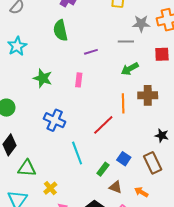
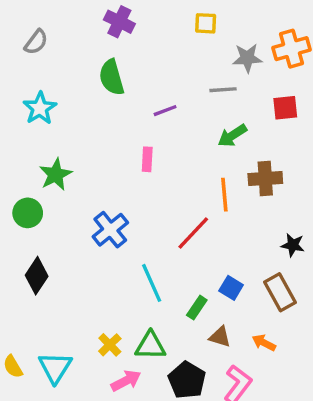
green star: (43, 78) -> (55, 174), moved, turned 30
blue cross: (55, 120) -> (110, 230), turned 30
green triangle: (27, 168) -> (150, 346), moved

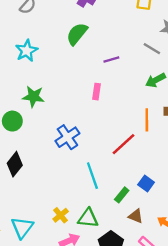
green semicircle: (112, 77) -> (77, 34), turned 50
gray line: (223, 90) -> (152, 49), turned 30
green star: (55, 174) -> (33, 97), turned 30

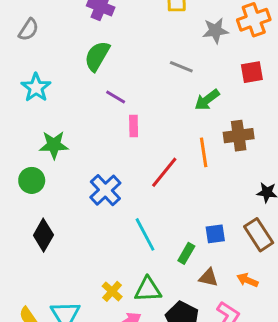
gray line: (152, 49) -> (181, 67), moved
purple line: (111, 59) -> (116, 97), moved, turned 56
red line: (123, 144) -> (164, 172), moved
blue square: (146, 184) -> (215, 234), turned -35

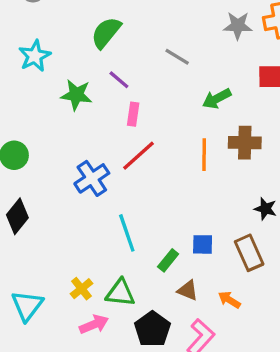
gray line: (181, 67) -> (177, 57), moved
green star: (54, 145) -> (76, 95), moved
red line: (164, 172) -> (139, 156), moved

